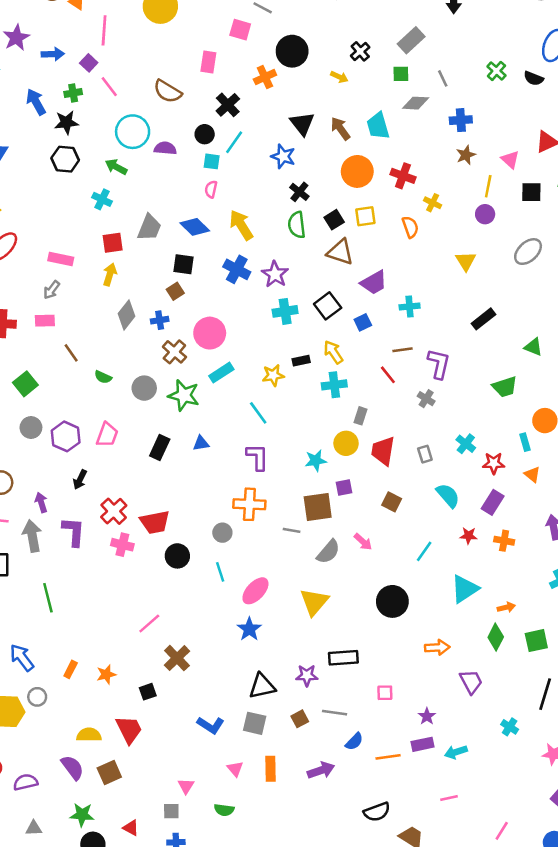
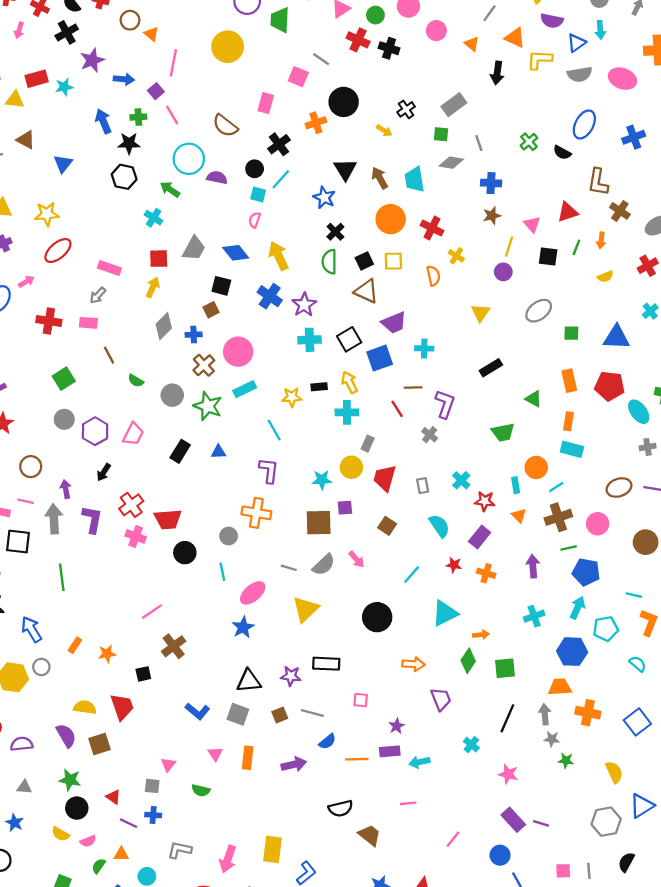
blue square: (363, 322) -> (380, 358), size x1.6
gray line: (292, 530) -> (289, 568), moved

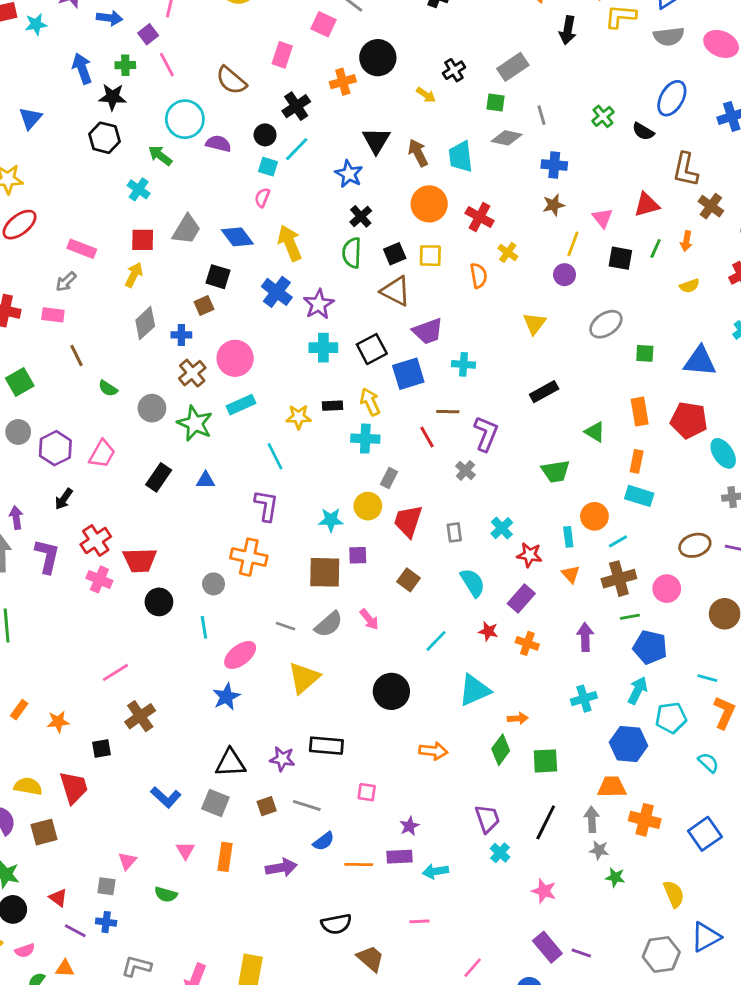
purple trapezoid: (441, 699) -> (487, 819), moved

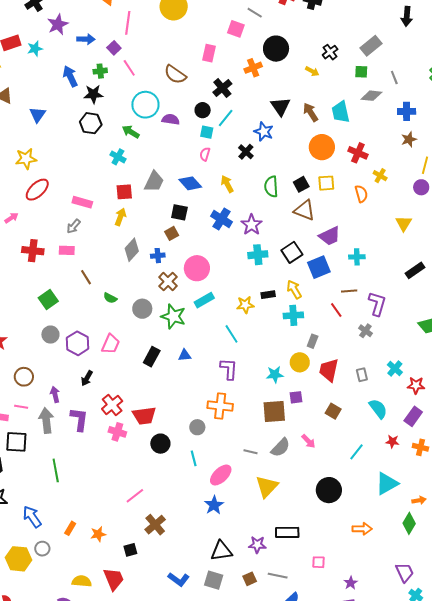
black cross: (361, 216) -> (246, 152), moved
yellow arrow: (290, 243) -> (227, 184), size x0.7

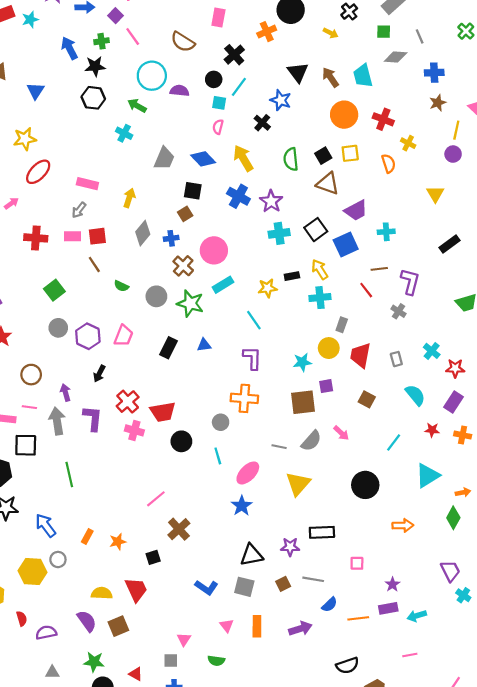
yellow arrow: (227, 184) -> (243, 158), size x1.4
red square: (124, 192) -> (97, 236), moved

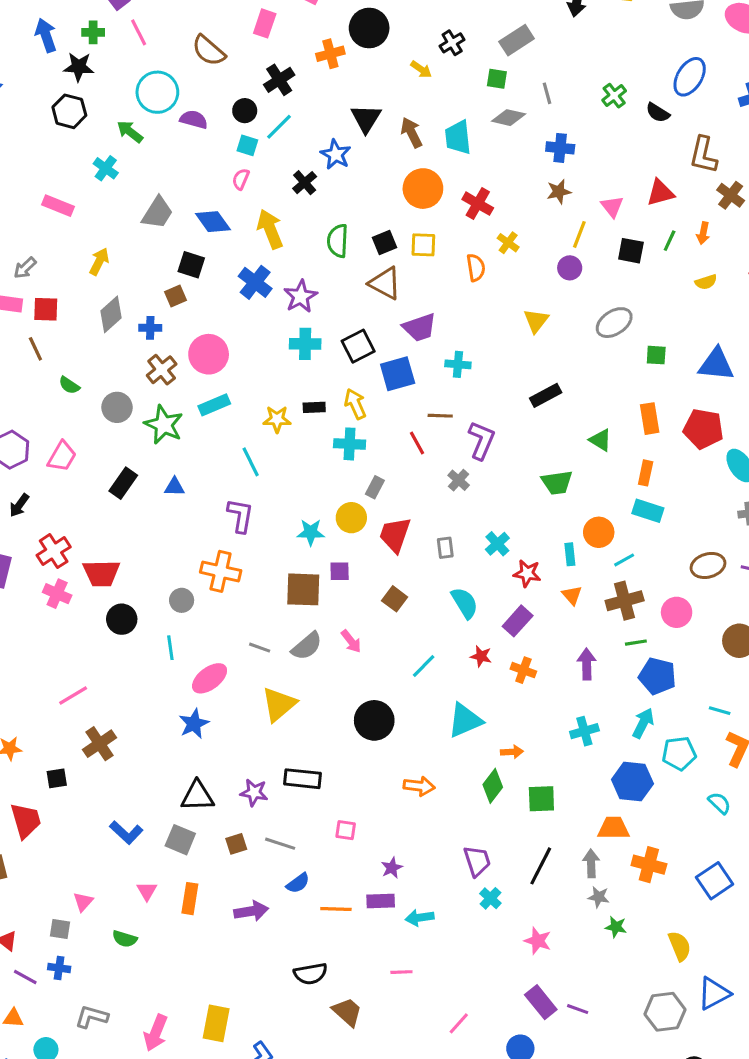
pink rectangle: (87, 184) -> (58, 206), moved

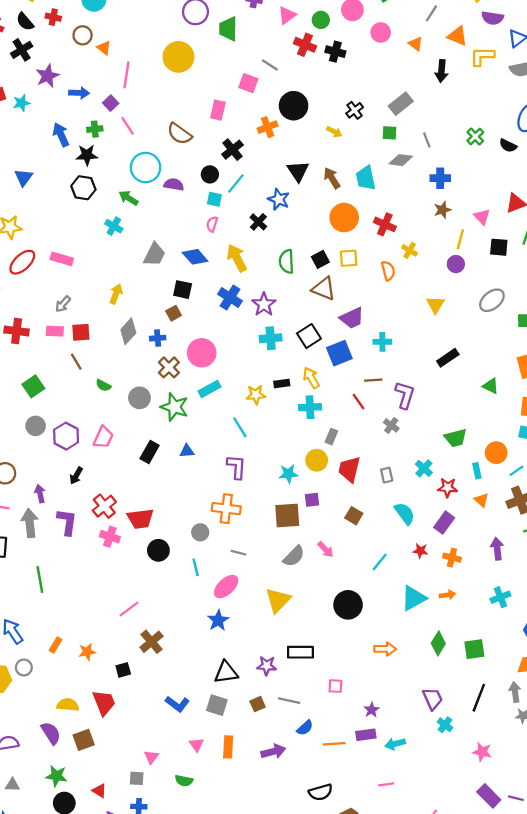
pink rectangle: (58, 206) -> (62, 259), moved
green trapezoid: (557, 483) -> (456, 438), moved
gray line: (260, 648) -> (239, 553), moved
orange arrow: (512, 752) -> (447, 595), moved

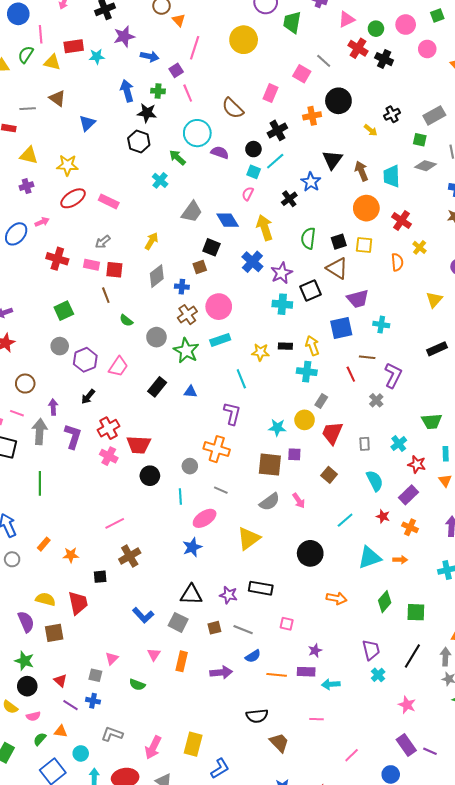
black square: (309, 336) -> (311, 291), moved

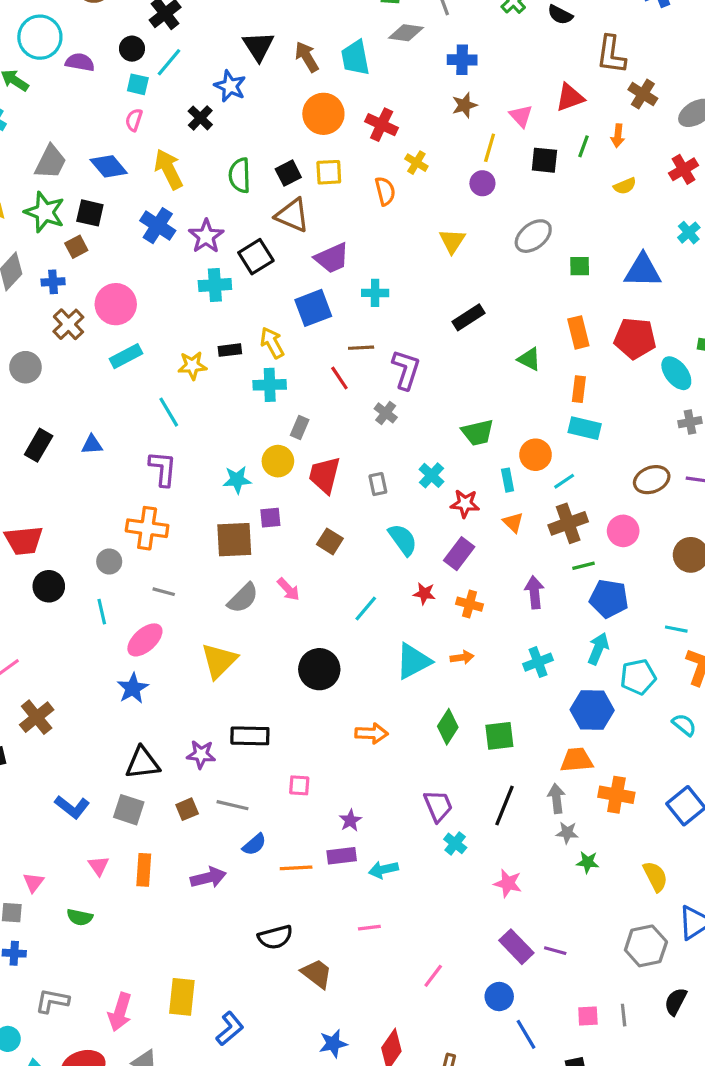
green star: (186, 351) -> (45, 212), moved

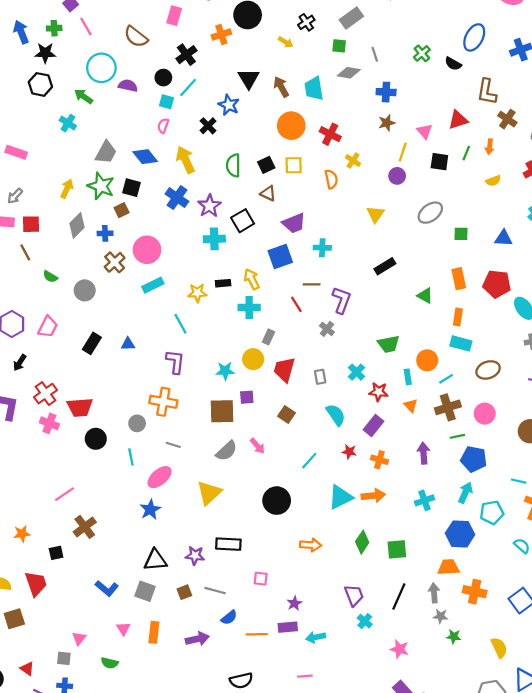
brown triangle: (292, 215) -> (268, 193), size x0.7
blue triangle: (643, 271) -> (503, 238), size x0.7
brown ellipse: (652, 480) -> (488, 370), moved
orange arrow: (462, 657) -> (373, 496), size x1.5

